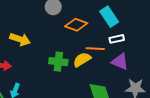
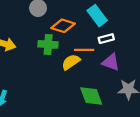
green cross: (58, 62) -> (48, 44), moved

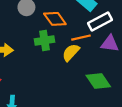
orange diamond: (63, 26) -> (55, 19), turned 50
white rectangle: (106, 39) -> (100, 21), size x1.5

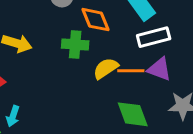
orange line: (81, 38) -> (131, 71), moved

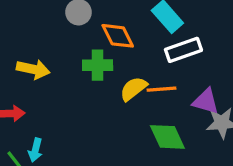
purple triangle: (159, 69) -> (206, 101), moved

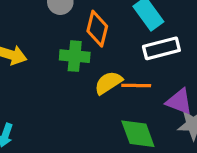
orange diamond: (118, 36) -> (97, 29), turned 36

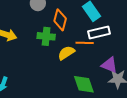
orange line: (136, 86) -> (85, 43), moved

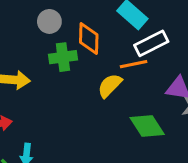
green cross: (46, 36) -> (63, 57), moved

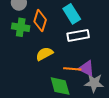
orange line: (134, 64) -> (72, 69), moved

